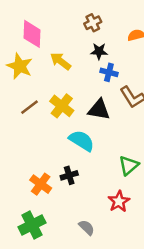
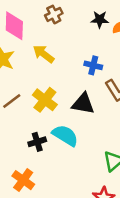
brown cross: (93, 23) -> (54, 14), moved
black star: (99, 51) -> (100, 19), moved
black cross: (69, 175) -> (37, 142), moved

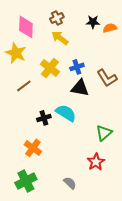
yellow arrow: (44, 54) -> (60, 38), moved
blue cross: (93, 65) -> (77, 67), moved, turned -32
yellow cross: (45, 100) -> (50, 68), moved

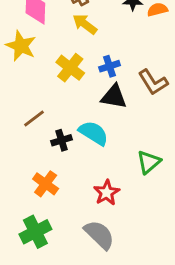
brown line: (24, 86) -> (34, 118), moved
red star: (96, 162) -> (107, 193), moved
gray semicircle: (70, 183) -> (99, 235), size x1.6

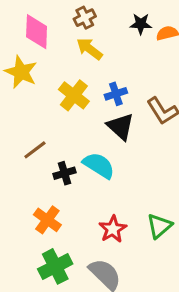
black triangle: (114, 97) -> (121, 126), turned 32
green triangle: (149, 162) -> (159, 226), moved
green cross: (35, 232) -> (55, 266), moved

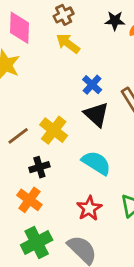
blue cross: (116, 94) -> (92, 85), turned -30
yellow cross: (74, 95) -> (54, 130), moved
cyan semicircle: (99, 165) -> (96, 163), moved
black cross: (65, 173) -> (39, 167), moved

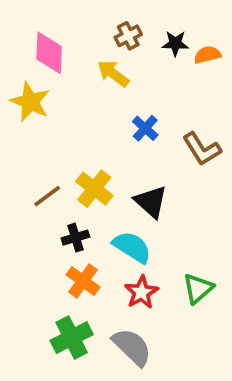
brown cross: (64, 15) -> (128, 36), moved
black triangle: (96, 114) -> (151, 202), moved
cyan semicircle: (96, 163) -> (132, 247), moved
orange cross: (29, 200) -> (83, 281), moved

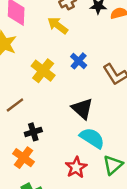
yellow cross: (94, 189) -> (43, 71), moved
cyan semicircle: (132, 247) -> (92, 138), moved
orange cross: (83, 281) -> (24, 158), moved

